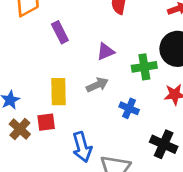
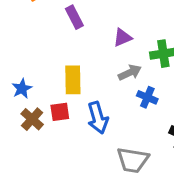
gray arrow: (97, 85) -> (130, 73), moved
blue arrow: (82, 147) -> (98, 118), moved

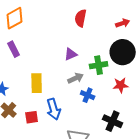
purple rectangle: (74, 17) -> (14, 49), moved
red square: (60, 112) -> (32, 117), moved

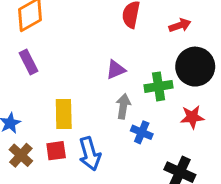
red arrow: (123, 23) -> (180, 25), moved
gray arrow: (76, 78) -> (123, 106), turned -56
red square: (32, 117) -> (56, 151), moved

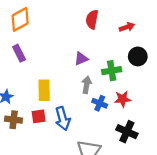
black circle: (195, 67) -> (138, 56), size x0.7
red star: (192, 117) -> (123, 99), moved
brown cross: (21, 155) -> (14, 120), turned -35

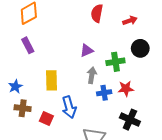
blue cross: (100, 103) -> (104, 93), turned -32
red square: (39, 116) -> (46, 119), moved, turned 32

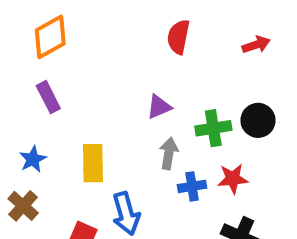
red arrow: (130, 20) -> (256, 45), moved
black circle: (140, 48) -> (258, 120), moved
blue star: (15, 87) -> (33, 159), moved
brown cross: (23, 108) -> (23, 206), moved, turned 35

